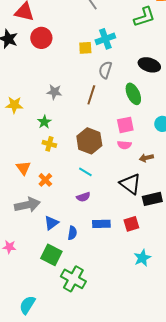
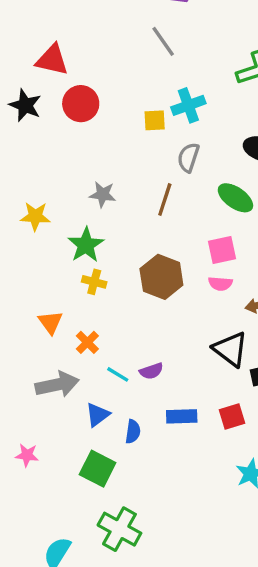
green ellipse: (133, 94) -> (235, 198), turned -30
green star: (44, 122) -> (86, 245), size x1.5
cyan line: (85, 172) -> (118, 374), moved
green cross: (73, 279) -> (119, 529), moved

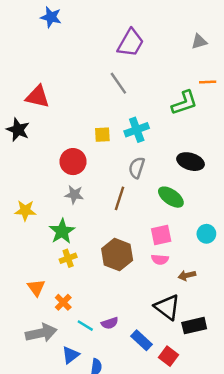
red circle: (81, 104) -> (73, 162), moved
yellow square: (155, 120) -> (102, 135), moved
yellow cross: (94, 282) -> (68, 258), turned -35
blue rectangle: (182, 416) -> (142, 340), moved, turned 45
red square: (232, 416) -> (168, 356), turned -36

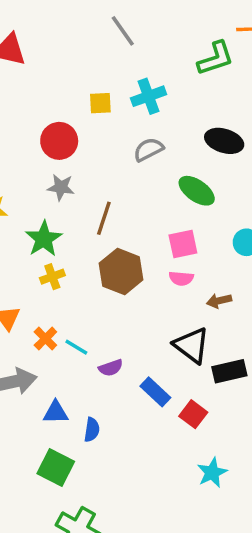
gray semicircle: (137, 168) -> (149, 149), turned 45
brown line: (120, 198) -> (104, 218), moved
cyan line: (85, 326) -> (76, 347), moved
blue triangle: (71, 355) -> (56, 412), turned 36

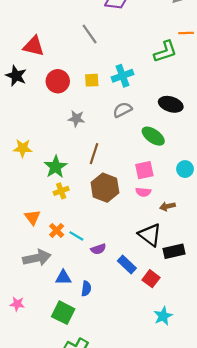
gray line: (123, 31) -> (90, 34), moved
red circle: (59, 141) -> (58, 81), moved
gray star: (61, 187) -> (76, 119), moved

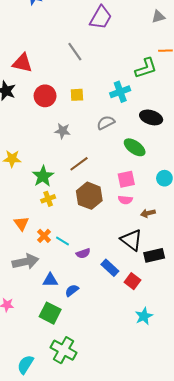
cyan cross: (122, 76) -> (120, 92), moved
brown line: (94, 154) -> (79, 164), turned 36
blue semicircle: (86, 289) -> (72, 290), turned -136

